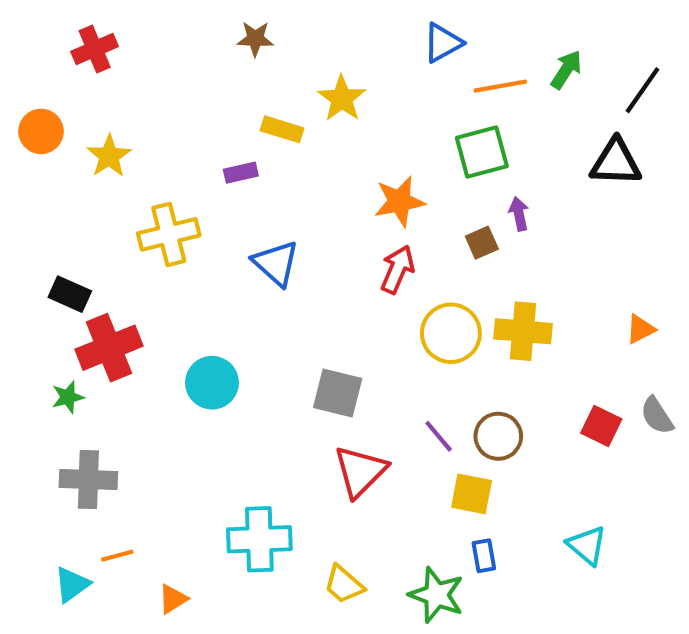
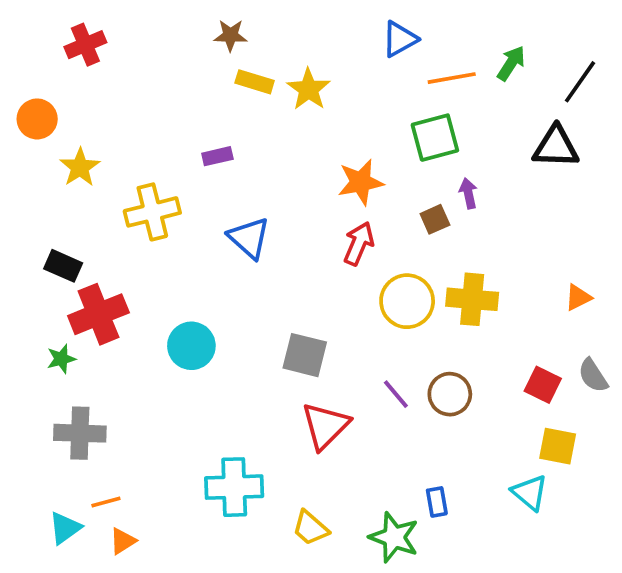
yellow rectangle: (282, 129) -> (255, 82), moved
yellow star: (109, 156) -> (80, 167), moved
yellow square: (472, 494) -> (558, 446), moved
orange triangle: (173, 599) -> (123, 541), moved

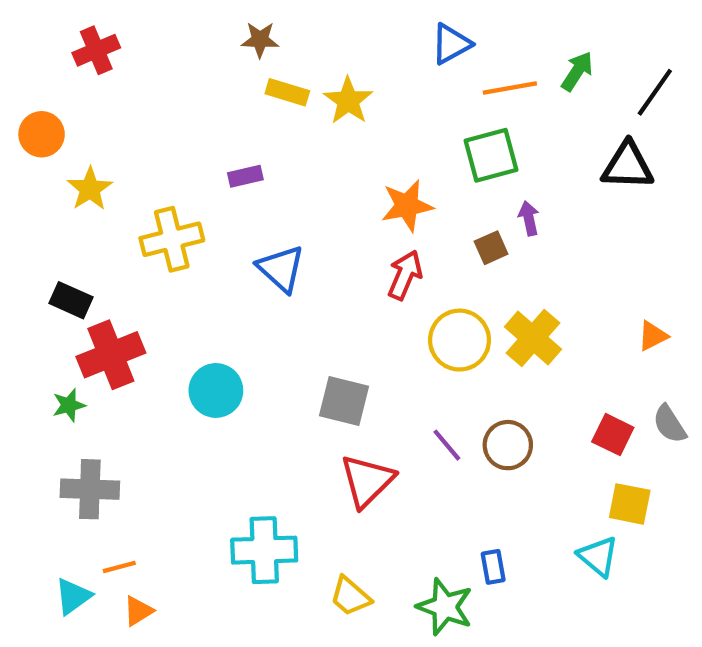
yellow cross: (472, 299) -> (533, 338), turned 36

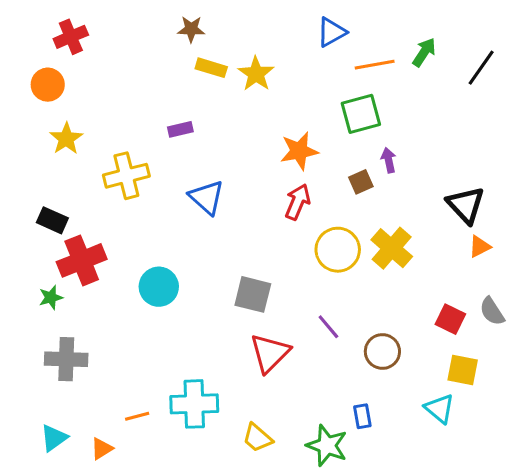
orange circle: (42, 134) -> (48, 85), moved
black triangle: (628, 166) -> (466, 205), moved, turned 45
brown circle: (508, 445) -> (382, 351), moved
orange line: (119, 567) -> (137, 416), moved

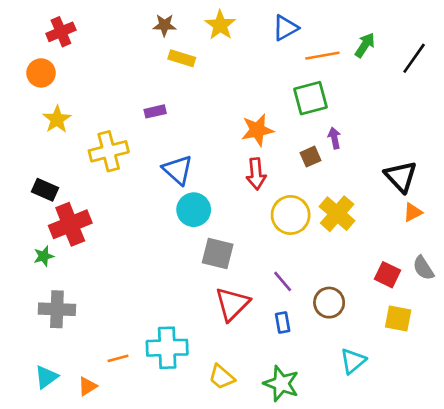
yellow star: (256, 74) -> (220, 25), moved
red arrow: (298, 202) -> (256, 174), turned 152
cyan circle: (159, 287) -> (194, 210), moved
cyan triangle: (440, 409) -> (353, 361), moved, turned 40
blue rectangle: (362, 416) -> (283, 323), moved

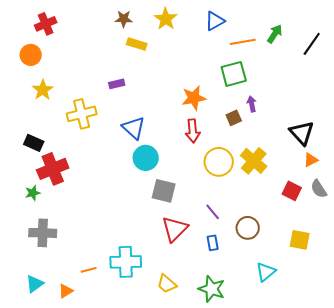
gray semicircle: (423, 268) -> (319, 189), moved
red square: (387, 275) -> (292, 191), moved

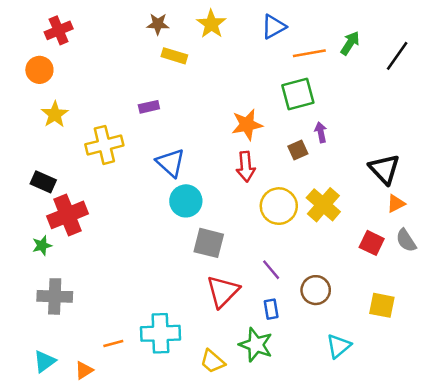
green star: (212, 289) -> (256, 345), moved

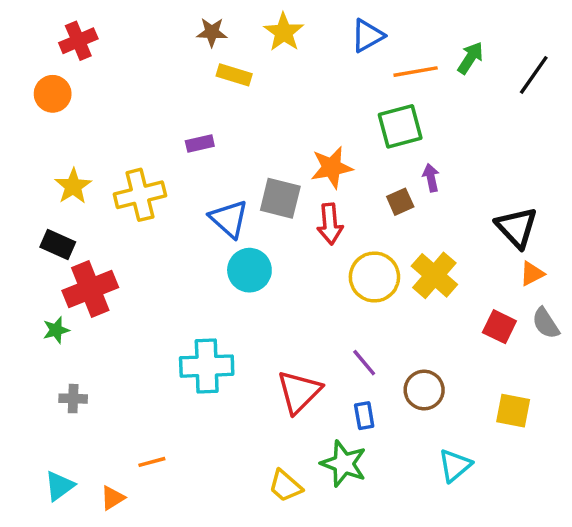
yellow star: (55, 114) -> (73, 186), moved
gray square: (209, 243) -> (280, 198), moved
gray cross: (55, 296) -> (73, 399), size x0.6
cyan cross: (160, 333) -> (207, 366), moved

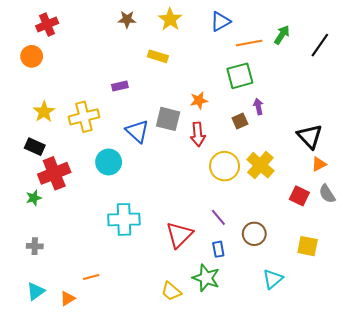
yellow rectangle: (234, 75) -> (158, 56), moved
orange star: (332, 167) -> (199, 100), size x0.7
cyan circle: (249, 270) -> (109, 162), moved
gray cross: (73, 399) -> (35, 246), moved

